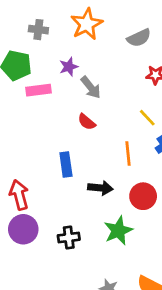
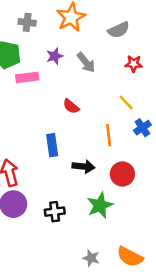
gray arrow: (91, 87) -> (86, 62), moved

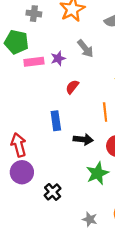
purple star: (55, 56) -> (58, 58), moved
red semicircle: (71, 106) -> (72, 87), turned 88
black cross: (55, 212) -> (53, 192), moved, turned -35

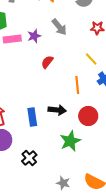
blue rectangle: (56, 121) -> (32, 117), moved

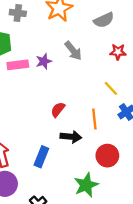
red semicircle: (47, 62) -> (58, 110), moved
black arrow: (57, 110) -> (71, 137), moved
blue rectangle: (32, 117) -> (41, 157), turned 30

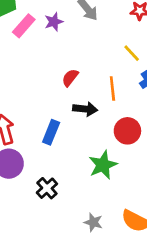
pink rectangle: (18, 65) -> (24, 26), turned -42

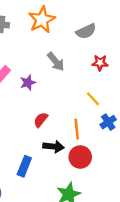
purple star: (54, 22) -> (28, 83), moved
red circle: (127, 131) -> (80, 157), moved

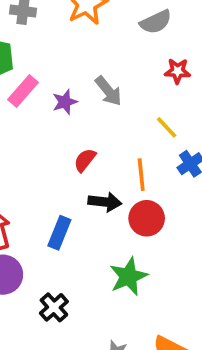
gray arrow: (56, 62) -> (108, 91), moved

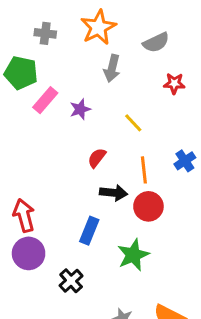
gray arrow: (108, 91) -> (112, 68), moved, turned 52
yellow line: (167, 127) -> (133, 123), moved
blue rectangle: (59, 233) -> (89, 231), moved

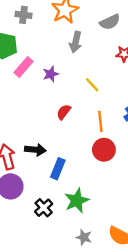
black arrow: (114, 193) -> (35, 150), moved
green star: (133, 255) -> (77, 201), moved

